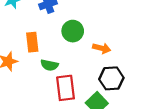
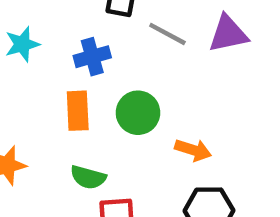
orange rectangle: (32, 42) -> (78, 111), moved

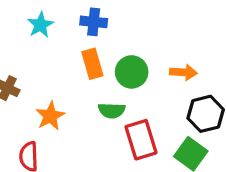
blue cross: (92, 57) -> (94, 22), turned 35
green circle: (138, 113) -> (132, 72), moved

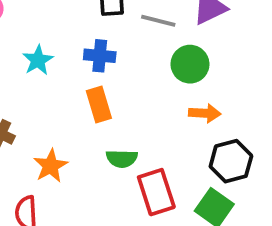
green circle: (132, 72) -> (190, 64), moved

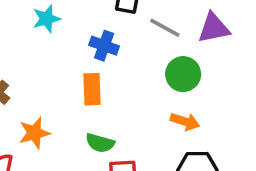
cyan star: (38, 60) -> (46, 19), moved

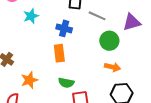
purple triangle: (214, 28) -> (132, 22), moved

